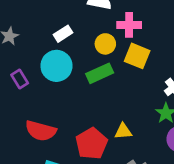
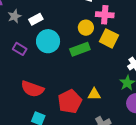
white rectangle: (63, 34) -> (36, 19), moved
purple rectangle: (20, 79) -> (20, 49), turned -32

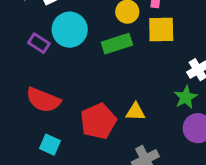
yellow square: (109, 38) -> (161, 29), turned -30
purple rectangle: (20, 49) -> (39, 43), moved

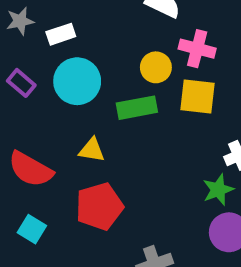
purple rectangle: (39, 43) -> (21, 83), moved
yellow triangle: (135, 112) -> (92, 150), moved

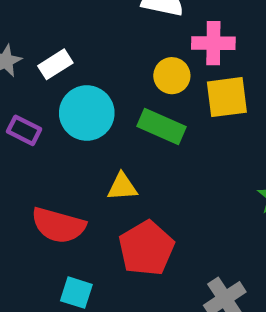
green rectangle: (137, 108) -> (162, 127), turned 48

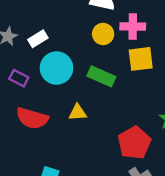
yellow circle: (172, 76) -> (103, 34), moved
red semicircle: (58, 225) -> (32, 118), moved
red pentagon: (146, 248) -> (134, 143), moved

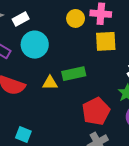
green rectangle: (101, 76) -> (74, 74), moved, turned -40

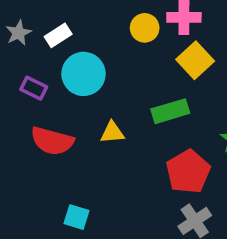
yellow square: (106, 41) -> (195, 60), turned -35
green rectangle: (74, 74) -> (170, 111), moved

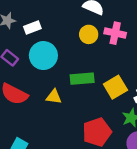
yellow square: (195, 60) -> (115, 87), moved
green rectangle: (170, 111) -> (82, 79), moved

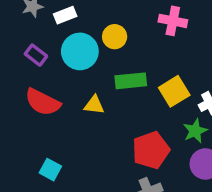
yellow circle: (89, 34) -> (115, 37), moved

